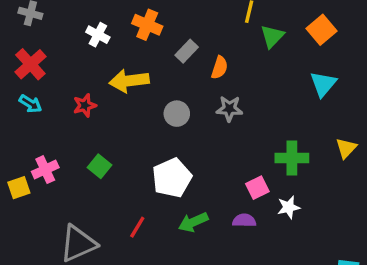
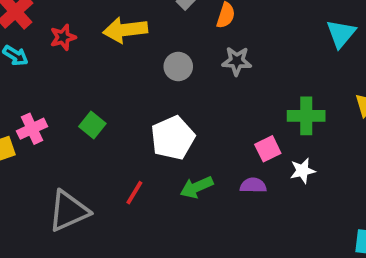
red star: (85, 105) -> (63, 37), moved

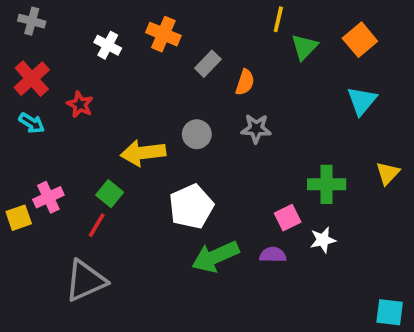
yellow arrow: (125, 30) -> (143, 153), moved
red star: (63, 37) -> (80, 105), turned -30
green arrow: (197, 187) -> (215, 257), size x1.4
red line: (134, 193) -> (97, 225), moved

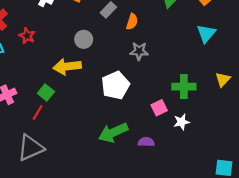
gray circle: (197, 134) -> (84, 39), moved
white pentagon: (191, 207) -> (115, 85), moved
purple semicircle: (273, 255) -> (146, 142), moved

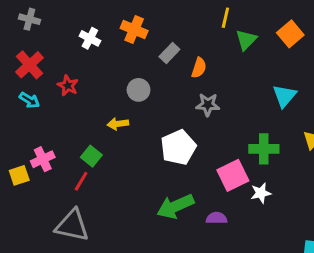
cyan triangle: (206, 33) -> (284, 96), moved
yellow arrow: (67, 66) -> (118, 124), size x0.6
pink square: (159, 108) -> (233, 175), size x1.5
gray triangle: (31, 148) -> (72, 225), turned 36

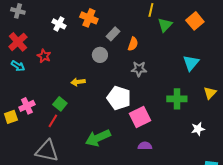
gray circle: (139, 90) -> (100, 55), moved
white pentagon: (178, 147) -> (119, 98), turned -30
pink square: (233, 175) -> (140, 117), moved
white star: (261, 193) -> (198, 129), moved
green arrow: (175, 206) -> (98, 138), moved

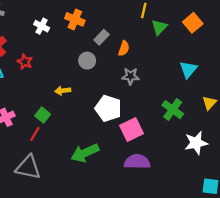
green cross: (177, 99) -> (173, 110), turned 36
white star: (198, 129) -> (196, 143), size x1.5
purple semicircle: (145, 146) -> (137, 162), size x1.6

